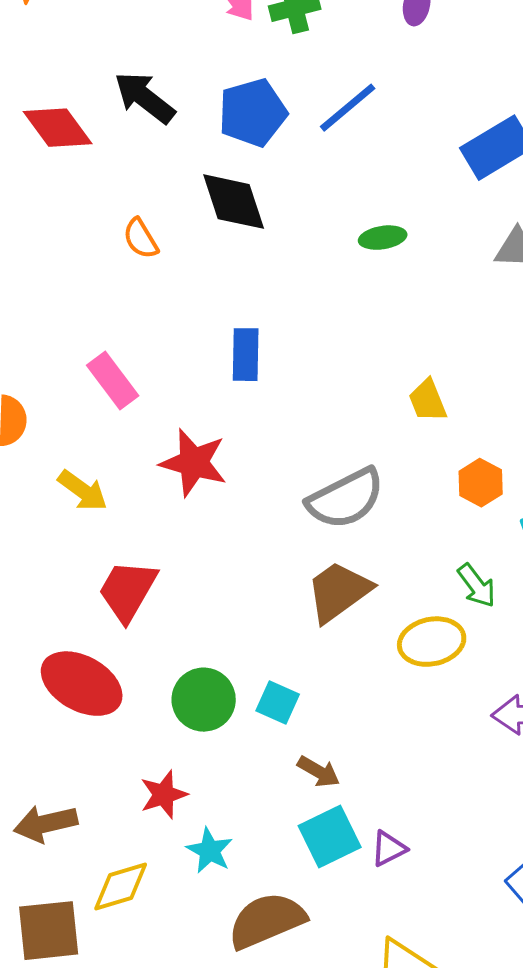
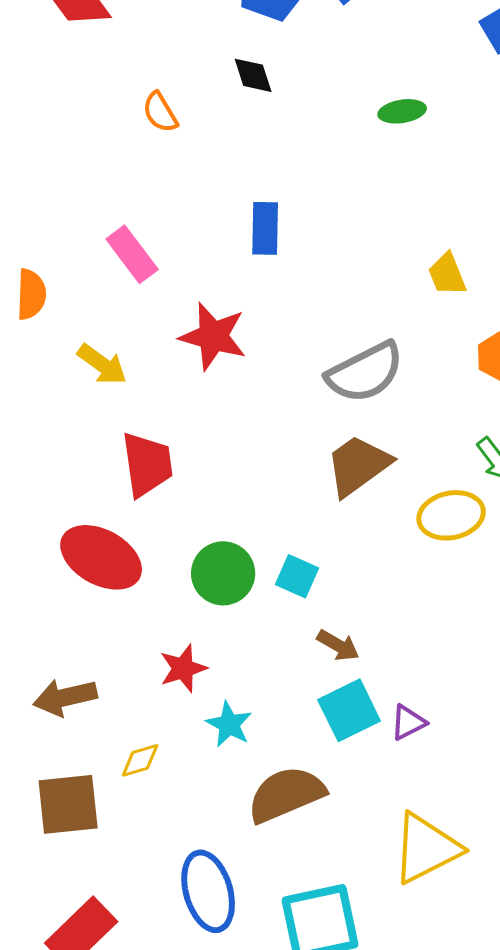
black diamond: (234, 202) -> (253, 75), size x0.6
red trapezoid: (128, 591) -> (147, 464), turned 142
yellow diamond: (121, 887) -> (140, 760), size x0.7

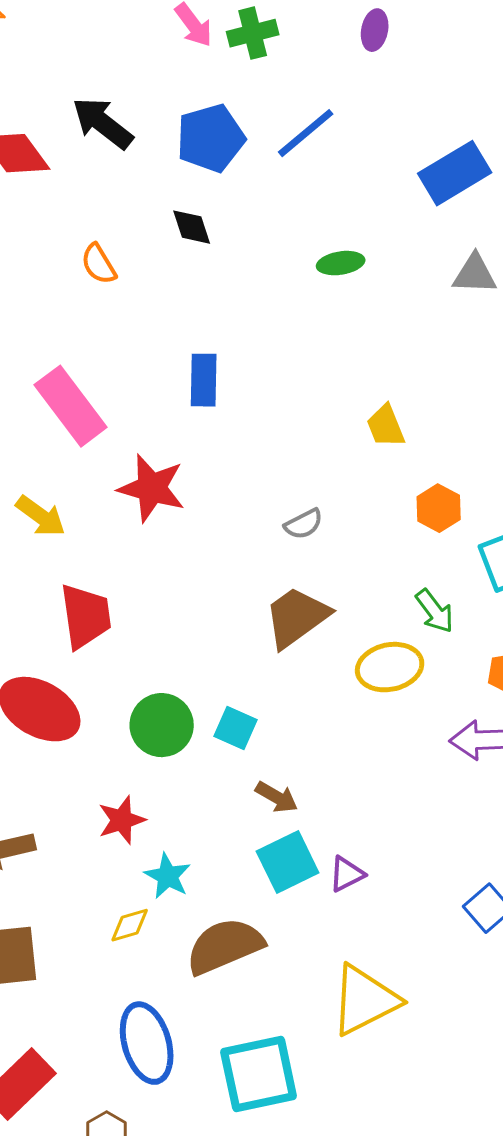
pink rectangle: (132, 254) -> (71, 406), size x1.4
gray semicircle: (365, 372) -> (304, 524), size x0.5
yellow diamond: (140, 760) -> (130, 925), moved

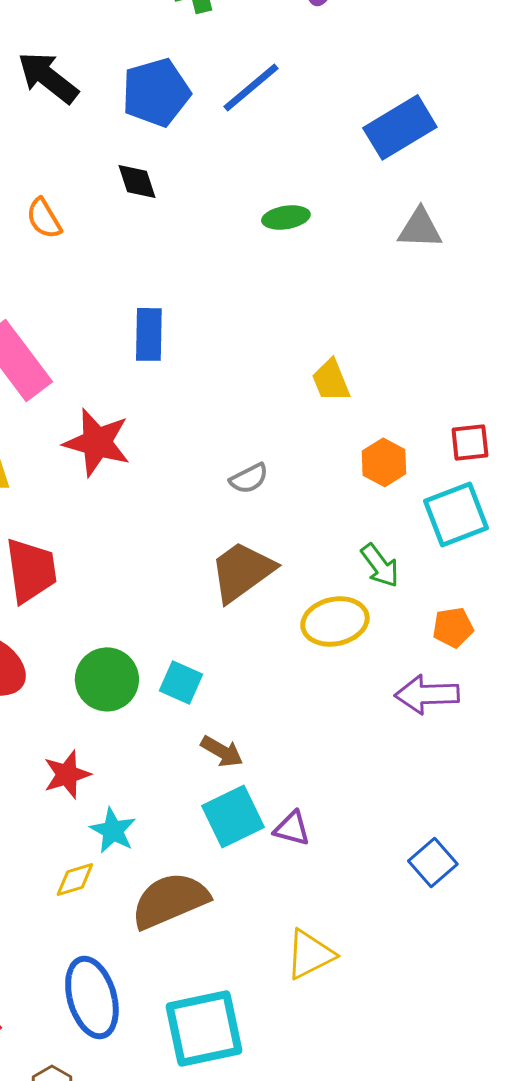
purple triangle: (347, 874) -> (292, 828), turned 42
yellow triangle: (365, 1000) -> (310, 954), size x0.7

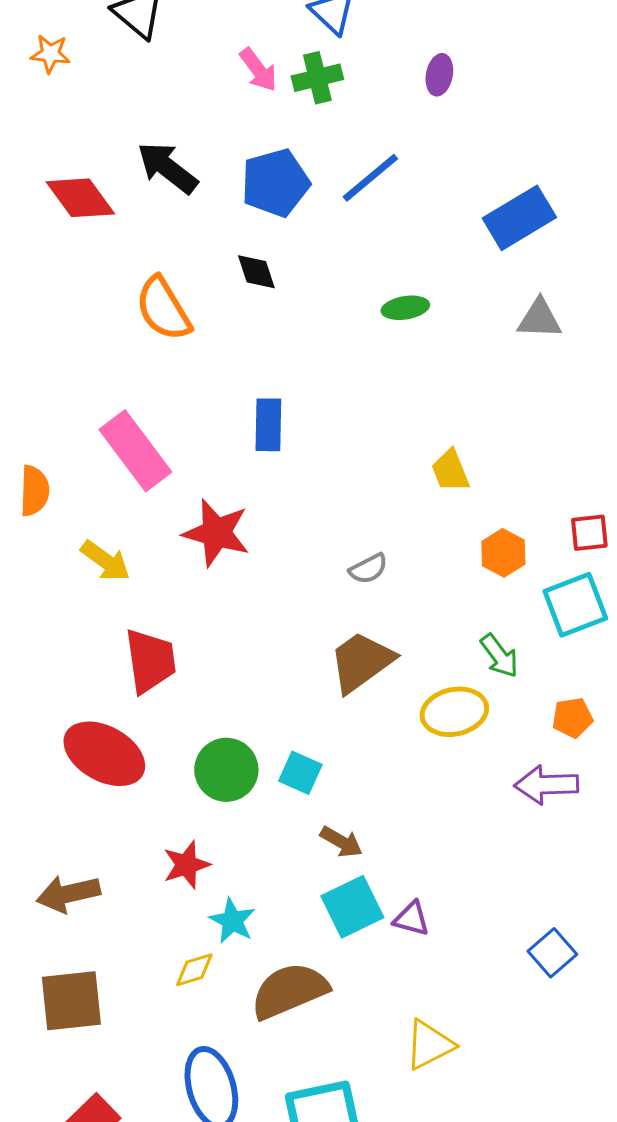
orange semicircle: (44, 218) -> (163, 309), size x1.6

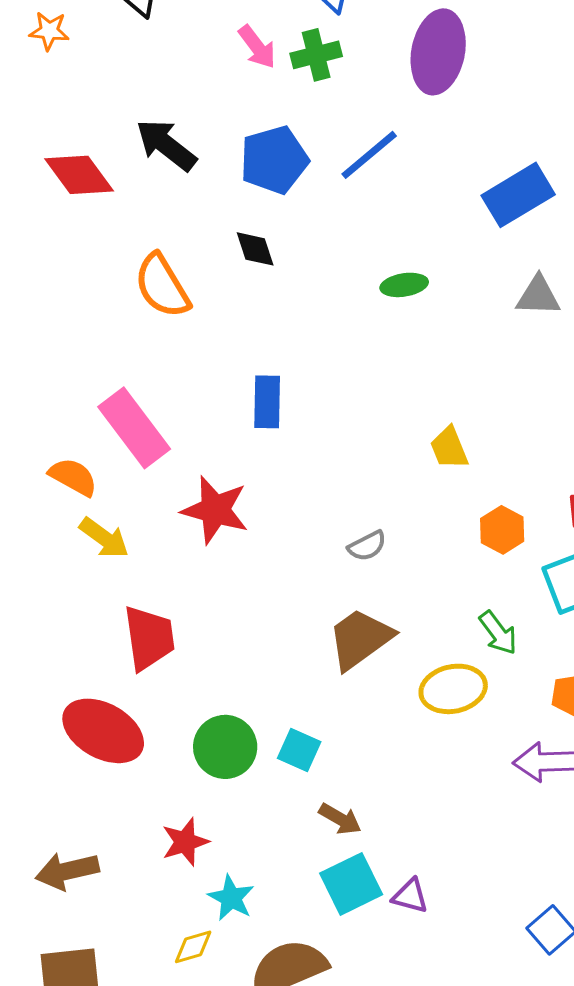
purple ellipse: (439, 75) -> (438, 52), size x2.0
orange semicircle: (34, 491) -> (73, 477), moved, turned -63

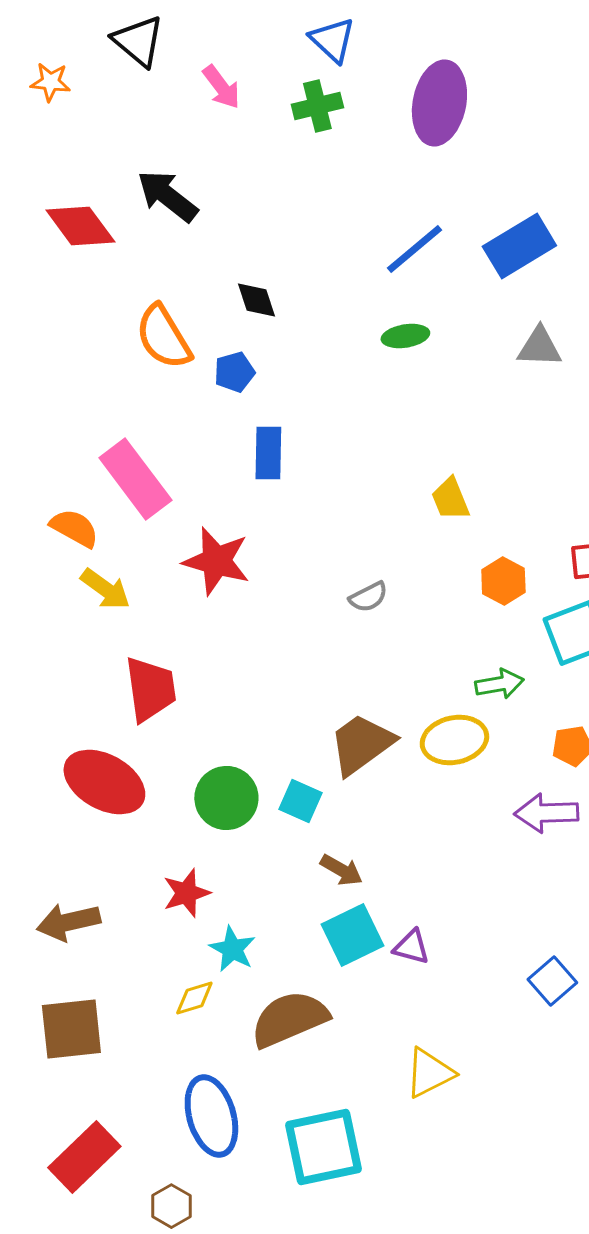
pink arrow: (257, 47) -> (221, 87), moved
blue line: (369, 155) -> (414, 249), moved
blue pentagon: (274, 160) -> (234, 372), moved, size x0.6
green arrow: (498, 633) -> (499, 684), turned -63
brown trapezoid: (360, 639) -> (361, 744), moved

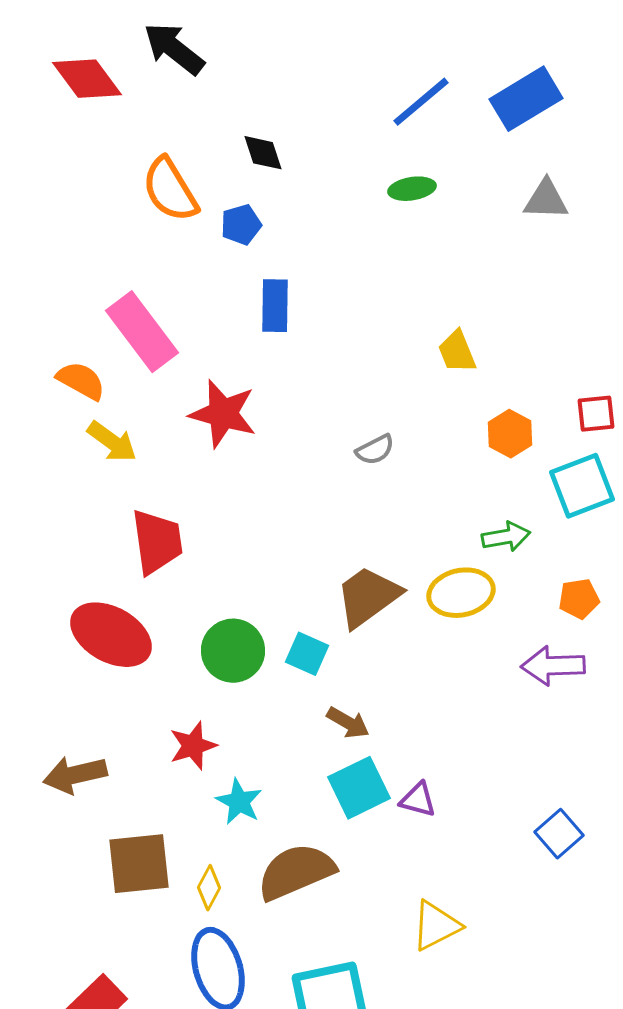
yellow diamond: (194, 998) -> (209, 888), moved, turned -45
brown square: (71, 1029) -> (139, 864), moved

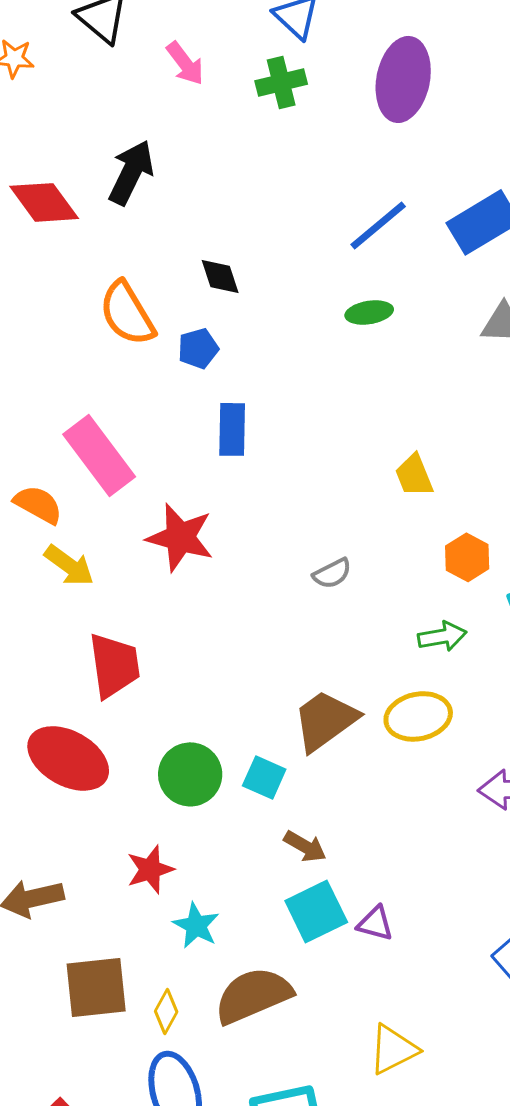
black arrow: (174, 49) -> (131, 172), turned 78
green arrow: (506, 537) -> (442, 636), moved

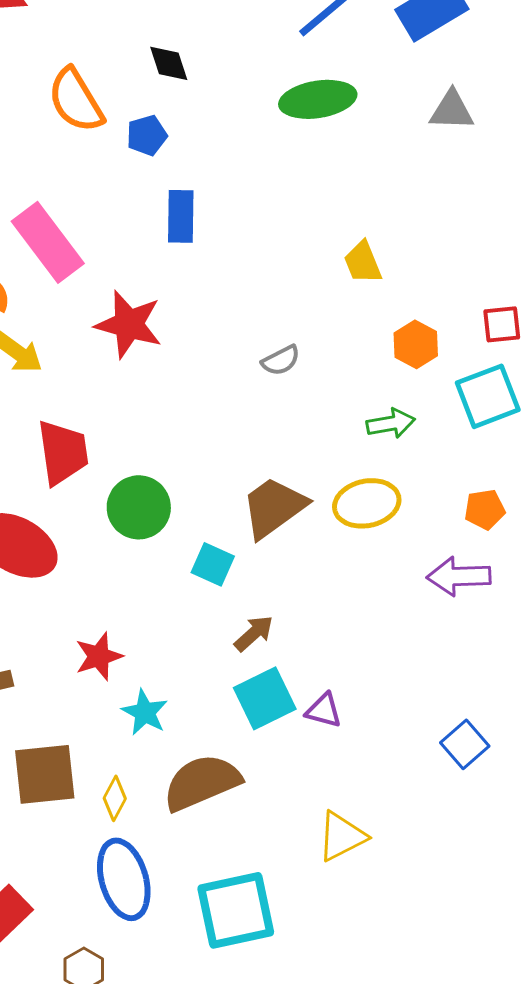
green ellipse: (369, 312) -> (318, 99), size x1.6
green circle: (190, 774) -> (139, 507), moved
brown arrow: (305, 846) -> (254, 633), turned -72

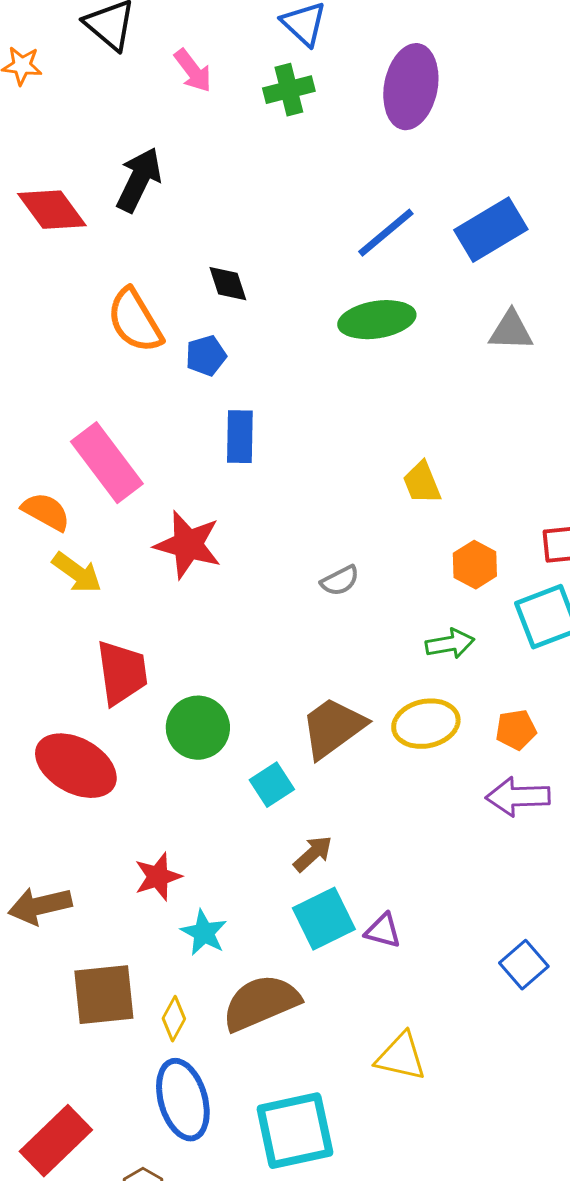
orange pentagon: (485, 509) -> (516, 730), moved
cyan square: (213, 564) -> (272, 785), turned 33
yellow triangle: (342, 836) -> (401, 1057), turned 40

